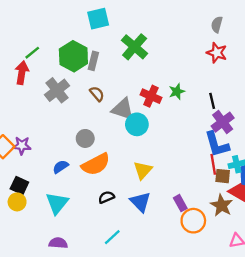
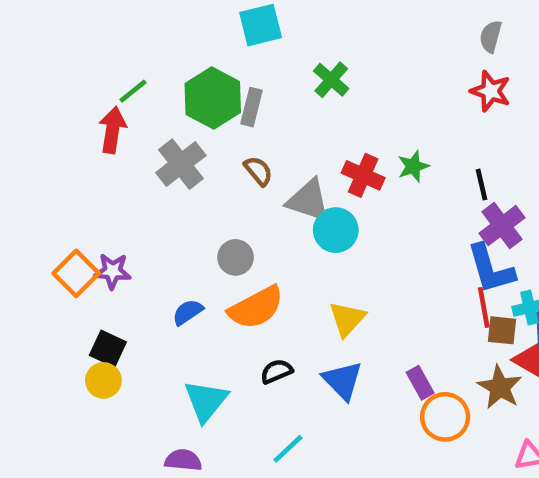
green cross: (135, 47) -> (331, 80), size x0.7
cyan triangle: (57, 203) -> (206, 401), moved

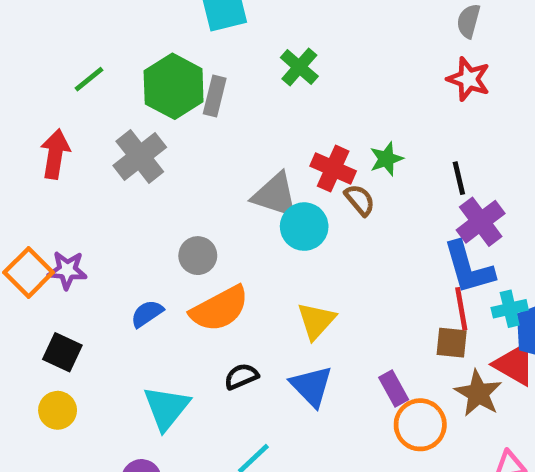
red arrow: (113, 130) -> (55, 154), moved
brown semicircle: (258, 171) -> (360, 200), moved
brown square: (502, 330) -> (452, 343), moved
yellow circle: (103, 380) -> (58, 410), moved

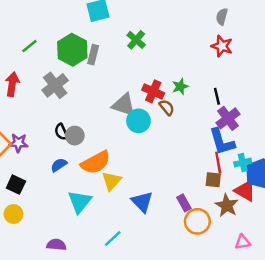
gray circle: (198, 256) -> (75, 136), moved
yellow triangle: (316, 321) -> (112, 181), moved
black semicircle: (241, 376) -> (61, 132), moved, turned -91
cyan triangle: (166, 408) -> (80, 202), moved

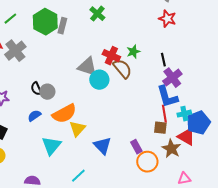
gray cross: (55, 85) -> (15, 51), moved
brown semicircle: (167, 107) -> (122, 69), size x1.5

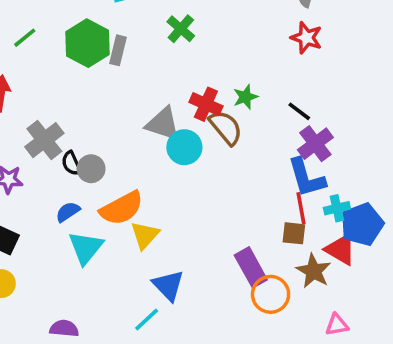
gray cross: (15, 51) -> (44, 140), moved
black line: (163, 60) -> (299, 111), turned -40
cyan triangle: (51, 146) -> (86, 248), moved
blue triangle: (102, 146) -> (168, 285), moved
purple rectangle: (136, 147) -> (251, 267), size x1.5

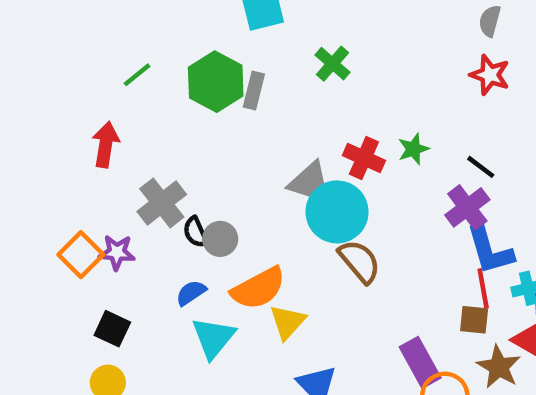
brown semicircle: (226, 127) -> (359, 261), moved
purple cross: (315, 144) -> (467, 207), moved
cyan circle: (184, 147) -> (337, 212), size x1.4

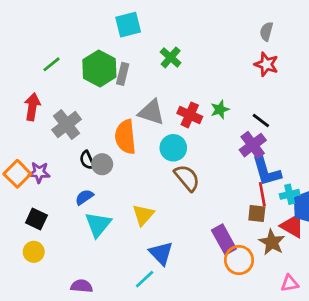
gray triangle: (310, 183) -> (151, 112), moved
gray cross: (162, 203) -> (67, 125), moved
cyan circle: (337, 212) -> (173, 148), size x0.7
orange semicircle: (258, 288) -> (125, 137), moved, turned 112

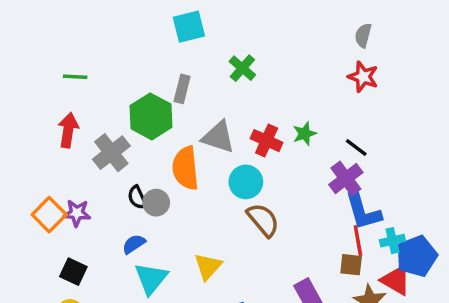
green line: (51, 64) -> (75, 77), moved, turned 42
green hexagon: (99, 68) -> (151, 116), moved

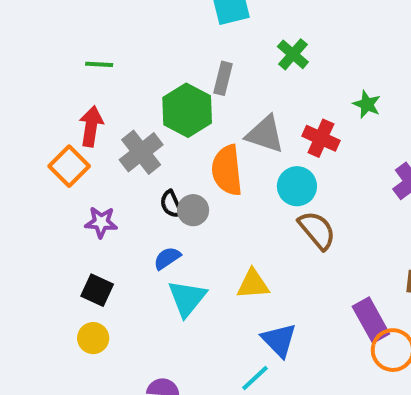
green star: (304, 134) -> (367, 104), moved, turned -30
orange square: (49, 215) -> (69, 166), moved
yellow triangle: (208, 266) -> (253, 284), turned 44

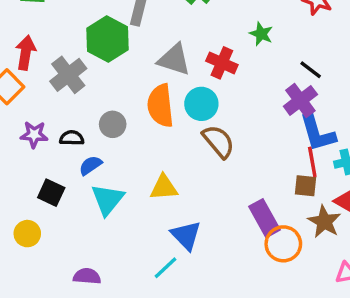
orange semicircle: (227, 170) -> (160, 106), moved
black semicircle: (171, 204) -> (72, 138), moved, turned 115
black square: (97, 290) -> (51, 193), moved

